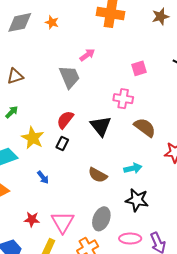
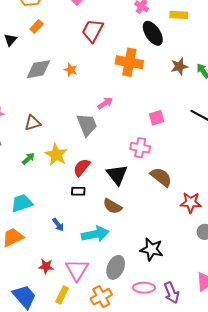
yellow star: (33, 138) -> (56, 155), moved
black rectangle: (62, 144) -> (78, 191), turned 64
cyan arrow: (133, 168) -> (95, 234), moved, size x1.5
brown semicircle: (98, 175) -> (112, 206), moved

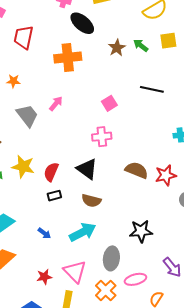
gray trapezoid: (87, 125) -> (27, 116), moved
brown semicircle: (161, 177) -> (137, 170), moved
pink ellipse: (144, 288) -> (135, 279), moved

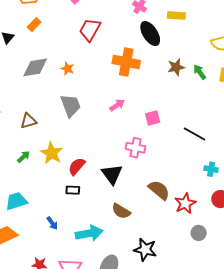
black line: (152, 89) -> (195, 134), moved
pink arrow: (56, 104) -> (117, 105), moved
red star: (166, 175) -> (185, 203), turned -30
brown semicircle: (91, 201) -> (121, 211), moved

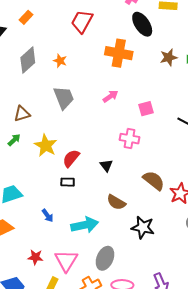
gray diamond: (35, 67) -> (28, 60), turned -32
green arrow: (24, 157) -> (14, 140), moved
black triangle: (112, 174) -> (106, 165), size x0.6
black star: (145, 250) -> (143, 227), moved

